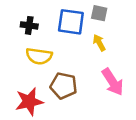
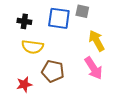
yellow arrow: (99, 43) -> (97, 41), moved, size x1.5
red star: (29, 102) -> (24, 84), size x0.7

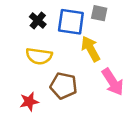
black cross: (24, 21) -> (38, 21), moved, turned 32
yellow arrow: (97, 41) -> (91, 49), moved

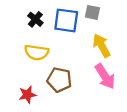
yellow arrow: (91, 49) -> (102, 46), moved

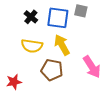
yellow arrow: (102, 46) -> (62, 45), moved
red star: (27, 95) -> (14, 82), moved

